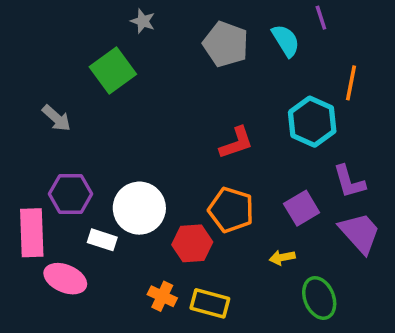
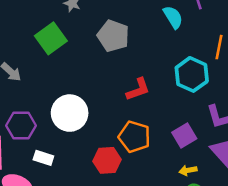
gray pentagon: (226, 44) -> (113, 36), moved
white circle: (139, 208) -> (70, 113), moved
yellow arrow: (282, 257) -> (188, 170), moved

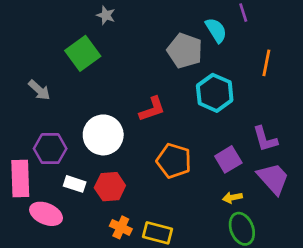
gray pentagon: (113, 36) -> (185, 51), moved
cyan hexagon: (192, 74) -> (215, 93), moved
red L-shape: (138, 89) -> (152, 109), moved
red hexagon: (107, 160) -> (110, 187), moved

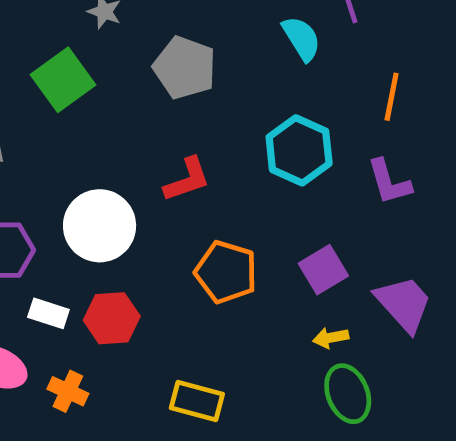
gray pentagon: (185, 51) -> (185, 68), moved
purple L-shape: (265, 139) -> (389, 182), moved
orange cross: (121, 227) -> (68, 391), moved

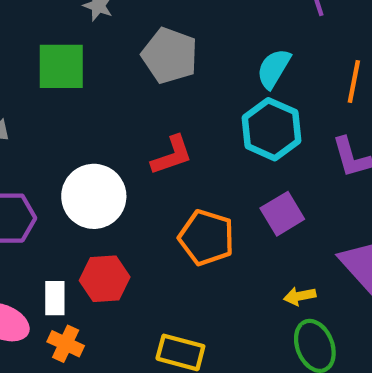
cyan semicircle: (301, 38) -> (274, 69), moved, turned -117
green square: (63, 80) -> (61, 66), turned 36
purple square: (323, 270) -> (282, 214), moved
white rectangle: (48, 313) -> (55, 298), moved, turned 72

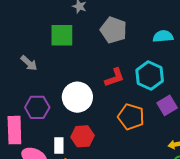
cyan semicircle: (274, 69) -> (163, 36), turned 54
cyan hexagon: (271, 129) -> (150, 75), moved

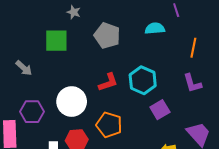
cyan semicircle: (163, 36) -> (155, 28), moved
orange pentagon: (131, 117) -> (109, 125), moved

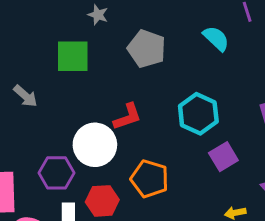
cyan semicircle: (155, 28) -> (216, 38), turned 48
red L-shape: (108, 82) -> (127, 117), moved
purple hexagon: (32, 112) -> (56, 173), moved

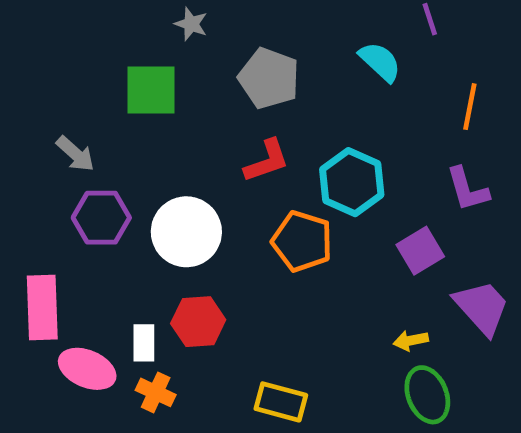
red L-shape: (127, 117) -> (267, 161), moved
purple square: (223, 157) -> (420, 251), moved
purple hexagon: (56, 173) -> (101, 218), moved
orange pentagon: (150, 179) -> (302, 241), moved

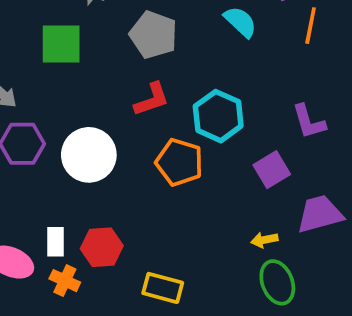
orange line: (470, 107) -> (311, 26), moved
purple trapezoid: (482, 307) -> (320, 214), turned -63
red hexagon: (198, 322) -> (102, 247), moved

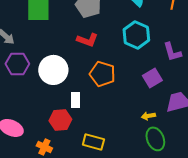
red L-shape: (152, 99) -> (87, 40), turned 40
cyan hexagon: (218, 116) -> (136, 35), moved
white rectangle: (56, 242) -> (75, 100), moved
orange cross: (65, 281) -> (44, 147), moved

